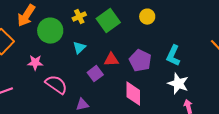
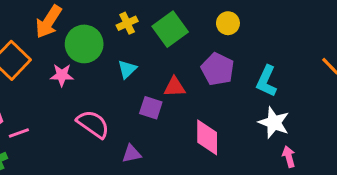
purple pentagon: (140, 61) -> (218, 69), moved
pink star: (35, 63) -> (62, 75), moved
purple square: (95, 74) -> (151, 108), turned -35

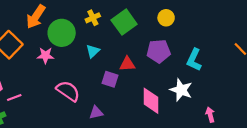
purple pentagon: (218, 69) -> (159, 51), turned -30
white star: (274, 123) -> (181, 90), moved

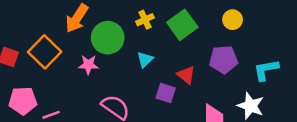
cyan L-shape: (194, 60) -> (266, 70), turned 55
red triangle: (127, 64) -> (186, 75), turned 42

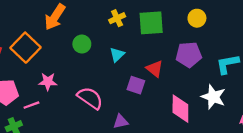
green square: (182, 25) -> (151, 23), turned 32
green circle: (108, 38) -> (82, 44), moved, size x0.6
pink star: (88, 65) -> (48, 82), moved

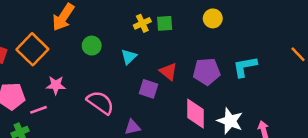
yellow cross: (117, 18) -> (142, 23), moved
green square: (151, 23) -> (165, 23), size x0.6
purple pentagon: (189, 55) -> (207, 72), moved
white star: (213, 97) -> (230, 121), moved

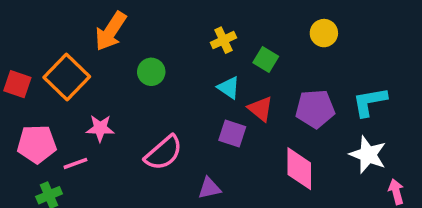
green square: (165, 23) -> (266, 59), moved, turned 35
cyan triangle: (129, 57) -> (229, 88), moved, turned -42
pink semicircle: (100, 102) -> (164, 153), turned 104
white star: (230, 121) -> (368, 155), moved

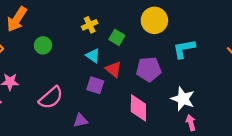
yellow circle: (324, 33) -> (154, 20), size x1.5
cyan L-shape: (370, 102) -> (184, 49), moved
pink arrow: (396, 192) -> (191, 123), moved

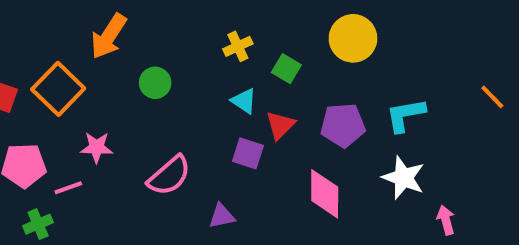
cyan L-shape: (184, 49) -> (405, 115), moved
red triangle: (113, 69) -> (280, 125), turned 36
pink arrow: (191, 123) -> (446, 220), moved

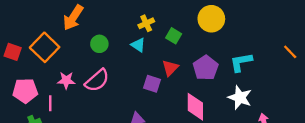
cyan triangle: (244, 101) -> (138, 45), moved
purple pentagon: (343, 125) -> (206, 68), turned -30
pink semicircle: (169, 176) -> (97, 80), moved
pink line: (68, 188) -> (50, 103), turned -70

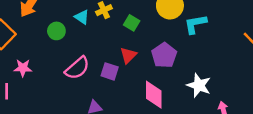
cyan triangle: (138, 45) -> (82, 17), moved
cyan L-shape: (241, 62) -> (195, 24), moved
pink semicircle: (97, 80) -> (77, 68), moved

